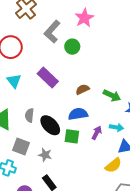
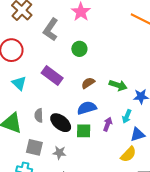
green circle: (72, 47) -> (79, 49), moved
cyan arrow: (117, 127) -> (127, 116), turned 112

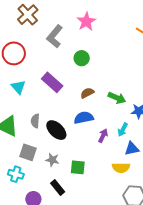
green square: (84, 131) -> (78, 167), moved
yellow semicircle: (128, 154) -> (121, 168), turned 42

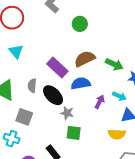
purple rectangle: (52, 82) -> (57, 68), moved
brown semicircle: (87, 93) -> (85, 59), size x1.5
cyan arrow: (123, 130) -> (119, 96), turned -96
gray star: (52, 160) -> (67, 113), moved

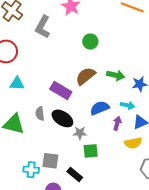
green circle: (80, 24) -> (90, 42), moved
cyan triangle: (16, 51) -> (17, 84), turned -35
blue semicircle: (81, 83) -> (100, 108), moved
purple arrow: (100, 102) -> (117, 123), moved
gray square: (24, 117) -> (50, 161), moved

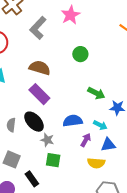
brown semicircle: (86, 76) -> (40, 68), moved, turned 40
gray semicircle: (40, 114) -> (11, 125), moved

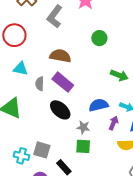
gray semicircle: (11, 125) -> (40, 84), moved
gray star: (47, 140) -> (83, 127), moved

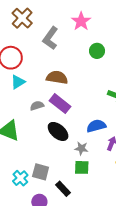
green circle: (99, 38) -> (97, 51), moved
cyan triangle: (21, 69) -> (18, 82), moved, turned -42
gray semicircle: (40, 84) -> (37, 106), turned 72
cyan cross: (22, 156) -> (20, 178), turned 35

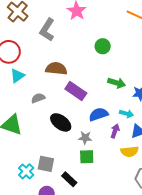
green circle: (97, 51) -> (103, 46), moved
purple rectangle: (60, 104) -> (76, 91), moved

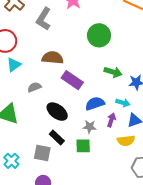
green circle: (103, 46) -> (99, 35), size x1.5
gray star: (85, 138) -> (90, 127), moved
cyan cross: (26, 171) -> (11, 161), moved
black rectangle: (69, 179) -> (57, 138), moved

